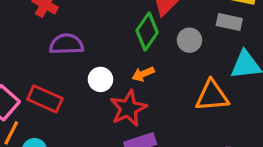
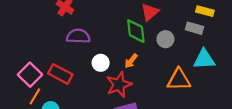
green diamond: (147, 31) -> (136, 31), turned -45
orange arrow: (143, 74) -> (131, 61), turned -32

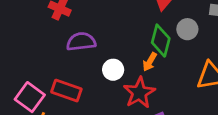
green diamond: (136, 31) -> (161, 41), moved, turned 30

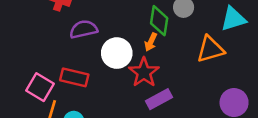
white circle: (113, 70) -> (117, 53), size x1.5

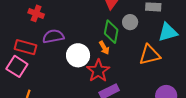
orange arrow: (151, 42) -> (104, 48), turned -56
red rectangle: (74, 77) -> (25, 47), moved
pink square: (40, 87) -> (17, 66), moved

